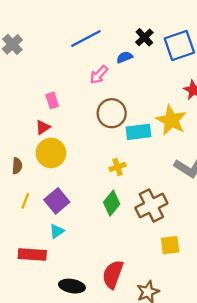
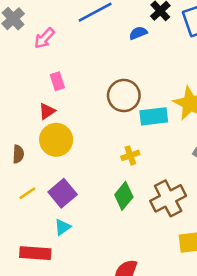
pink arrow: (99, 75) -> (44, 38), moved
yellow line: (25, 201) -> (27, 193), turned 35

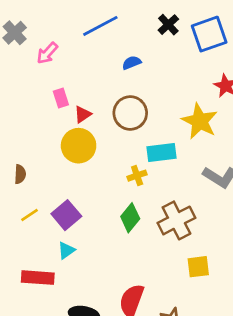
blue semicircle: (138, 33) -> (132, 63), moved
red triangle: (47, 111) -> (83, 114), moved
cyan rectangle: (154, 116) -> (162, 152), moved
yellow circle: (56, 140) -> (79, 146), moved

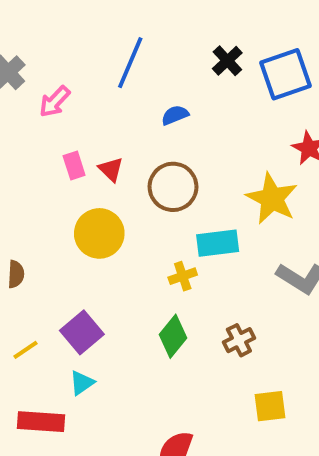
blue line: (100, 26) -> (130, 63), turned -39
red triangle: (83, 114) -> (111, 169), moved, turned -42
yellow line: (30, 215) -> (26, 350), moved
brown cross: (176, 220) -> (239, 340), size x0.6

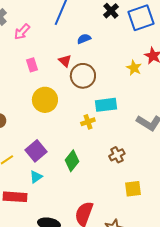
red triangle: (111, 169) -> (65, 61), moved
yellow star: (272, 199) -> (134, 68), moved, size x0.6
green diamond: (173, 336) -> (72, 161), moved

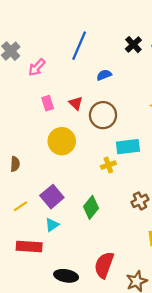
red triangle: (65, 61) -> (76, 103), moved

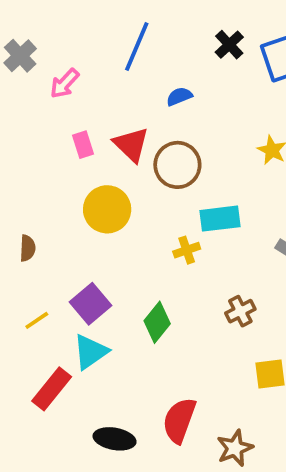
red triangle: (76, 103) -> (131, 145), size x1.5
cyan triangle: (52, 225) -> (90, 352), size x1.5
red rectangle: (29, 247) -> (52, 389), turned -55

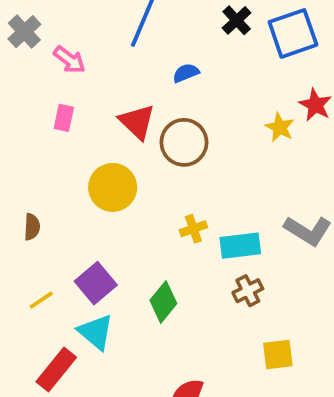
pink arrow: (65, 83) -> (69, 60), turned -96
pink rectangle: (83, 145) -> (64, 118), moved, turned 30
cyan rectangle: (220, 219) -> (240, 246), moved
cyan triangle: (90, 352) -> (96, 332), turned -45

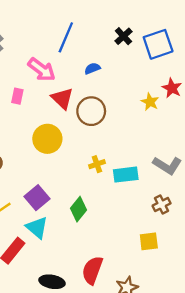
pink arrow: (69, 60) -> (42, 70), moved, size x1.4
brown cross: (248, 291) -> (162, 205), moved

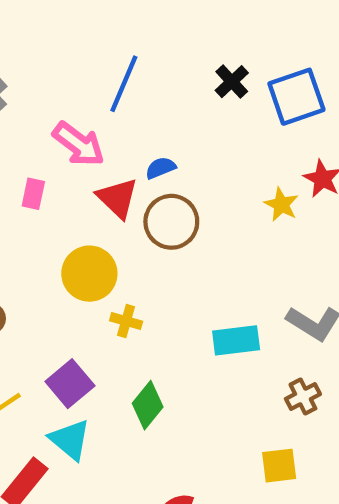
blue semicircle: (92, 68) -> (161, 168), moved
yellow cross: (97, 164) -> (126, 321), moved, turned 35

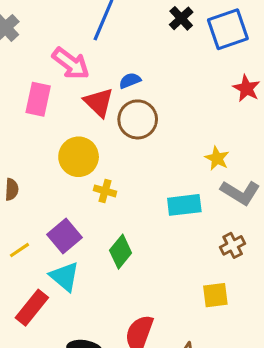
pink rectangle: (33, 194) -> (38, 99), size x1.5
yellow star: (281, 205) -> (217, 158), moved

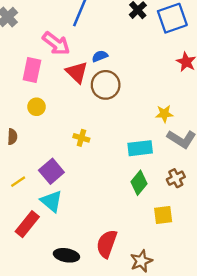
yellow circle: (79, 157) -> (37, 107), moved, size x0.6
yellow star: (217, 158) -> (164, 114), turned -30
green diamond: (121, 252) -> (139, 183), moved

